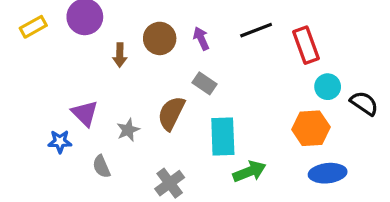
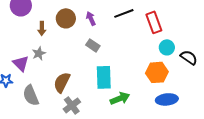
brown semicircle: (171, 113) -> (62, 82), moved
gray star: (128, 130) -> (39, 53), moved
gray semicircle: (101, 167) -> (31, 95), size x1.5

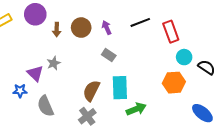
brown arrow: (42, 28) -> (57, 30), moved
brown semicircle: (62, 82) -> (91, 91), moved
blue ellipse: (167, 99) -> (202, 113), moved, turned 45

